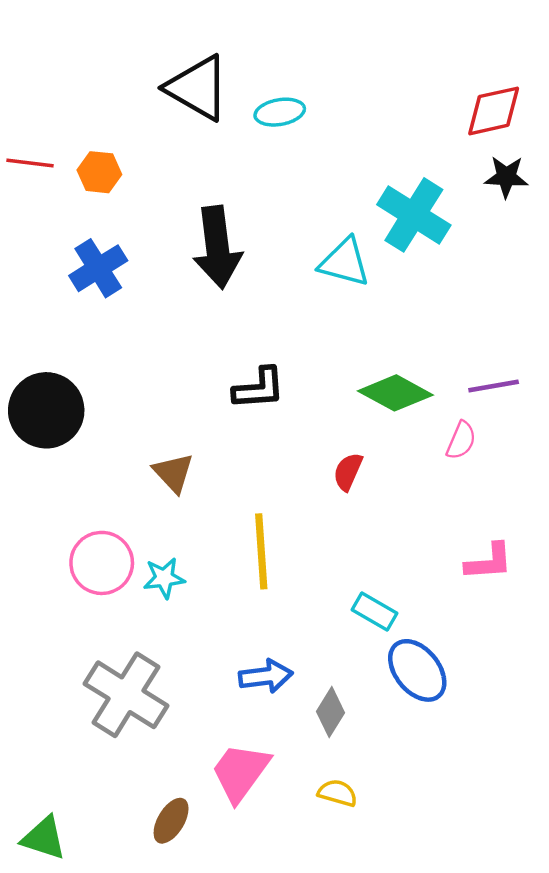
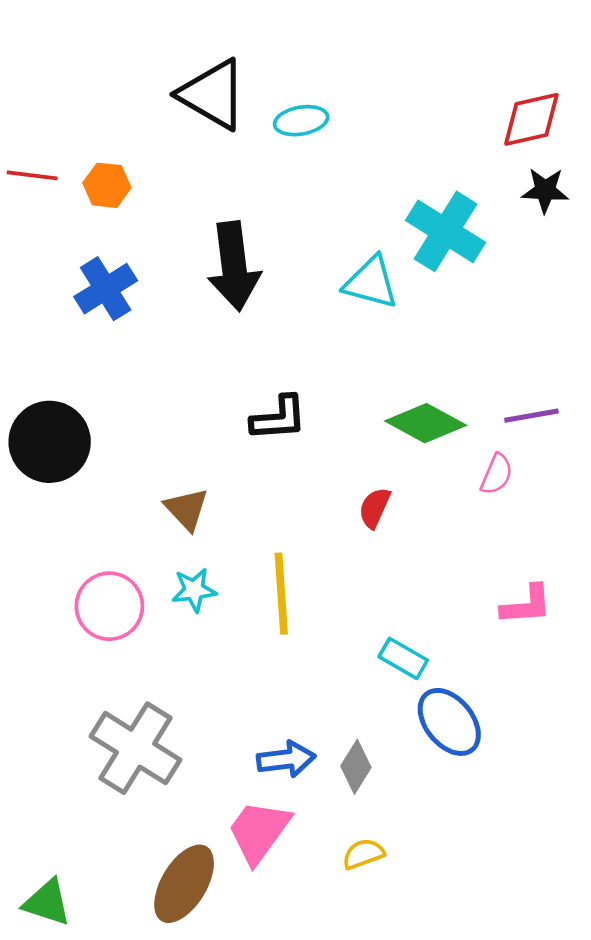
cyan star: (164, 578) -> (194, 590), moved
blue arrow: (266, 676) -> (286, 759), moved
yellow semicircle: (338, 793) -> (363, 854), turned -36
brown ellipse: (171, 821) -> (184, 884), size x1.6

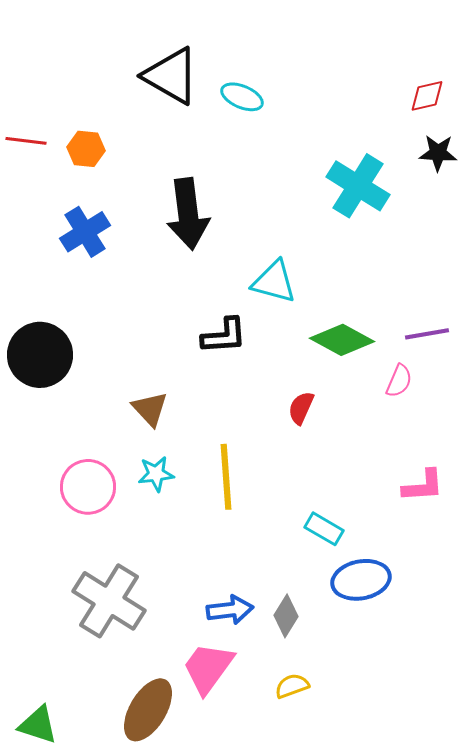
red diamond: (531, 119) -> (427, 96), size x0.7
cyan ellipse: (301, 121) -> (242, 97), turned 33
cyan triangle: (371, 282) -> (274, 282), moved
blue ellipse: (449, 722) -> (361, 580), turned -62

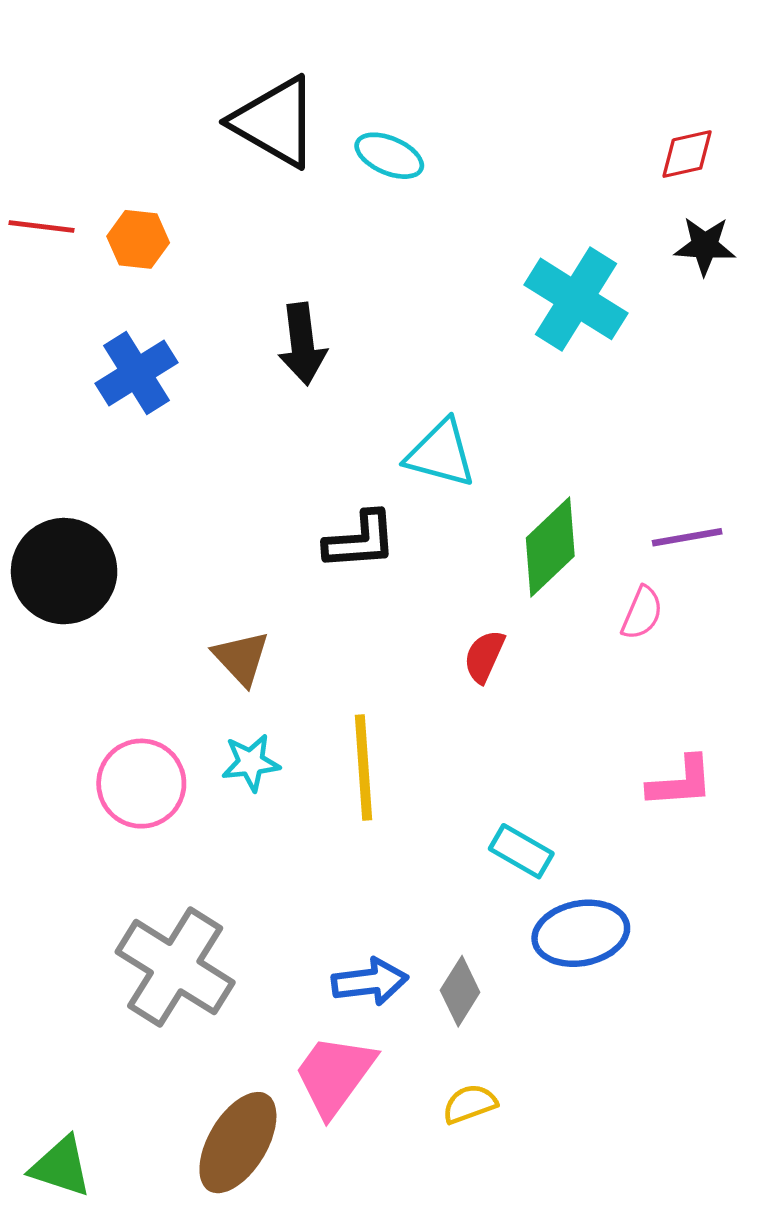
black arrow: (188, 214) -> (302, 344), size x0.7
green diamond: (342, 340) -> (550, 547), turned -72

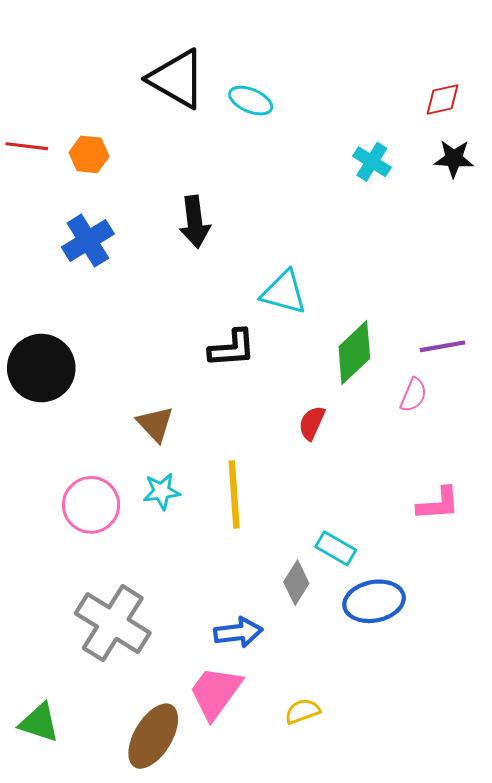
cyan cross: (576, 299) -> (372, 162), moved, size x0.6
gray diamond: (460, 991) -> (296, 583), moved
green triangle: (61, 1167) -> (39, 723), moved

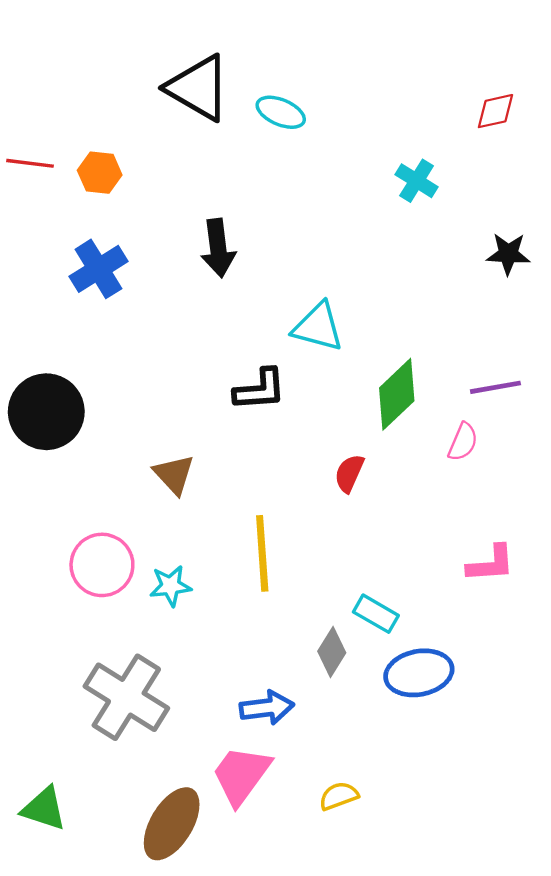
black star: (454, 159) -> (508, 254), moved
cyan star: (162, 491) -> (170, 586), moved

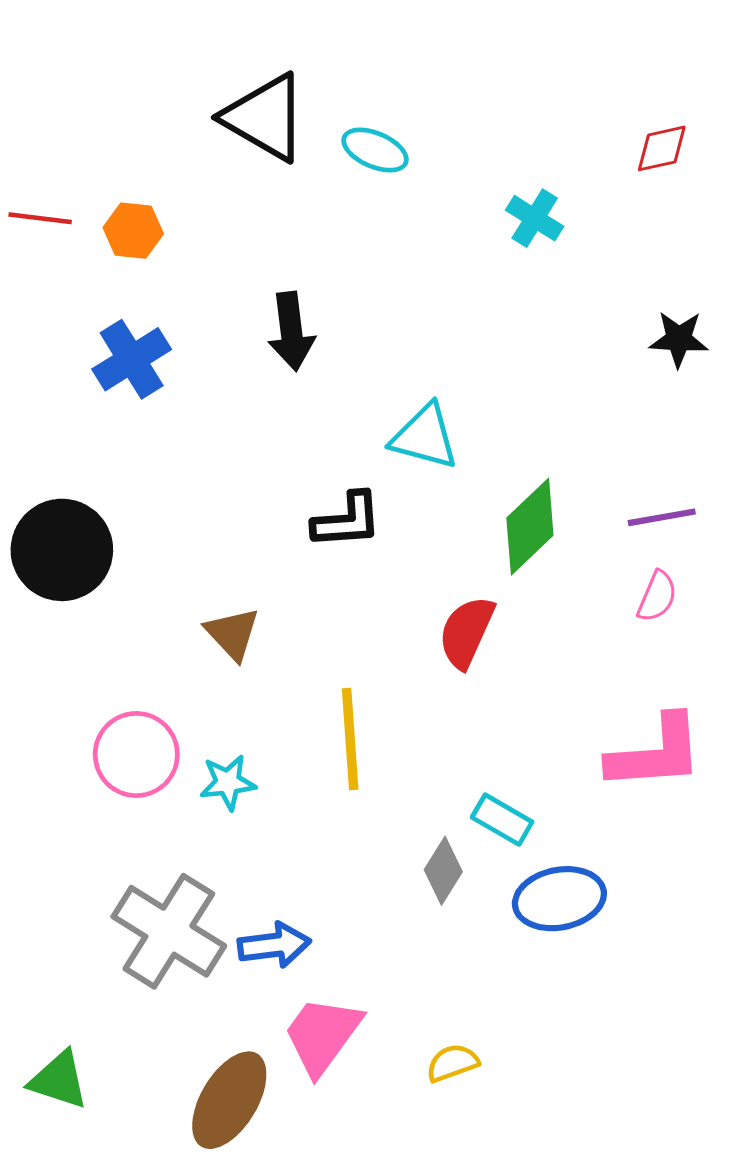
cyan cross: (417, 181) -> (535, 218), moved
pink semicircle: (463, 442) -> (657, 596), moved
red semicircle: (349, 473) -> (466, 632), size x1.4
pink L-shape: (491, 564) -> (656, 753), size x1.5
blue arrow: (267, 708) -> (274, 945), moved

